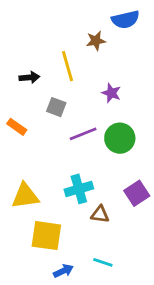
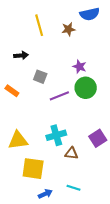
yellow line: (68, 66) -> (39, 25), moved
green circle: (120, 138) -> (86, 88), moved

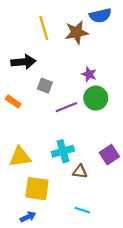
brown star: (68, 29) -> (77, 32), size x1.5
black arrow: (21, 55) -> (23, 62), size x1.5
blue arrow: (45, 194) -> (28, 217), moved

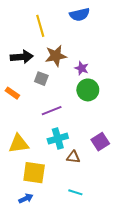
blue semicircle: (100, 16) -> (80, 14), moved
brown star: (77, 32) -> (56, 56), moved
purple line: (66, 107) -> (52, 111), moved

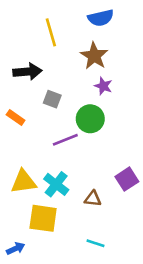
brown star: (56, 56) -> (94, 56), moved, turned -30
green circle: (88, 90) -> (90, 119), moved
cyan cross: (58, 139) -> (56, 184), moved, turned -36
blue arrow: (26, 198) -> (16, 248), moved

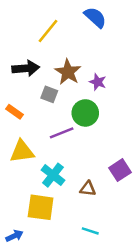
blue semicircle: (101, 18) -> (95, 17), turned -125
yellow line: (51, 32) -> (48, 31), turned 55
brown star: (94, 56) -> (68, 72), moved
yellow triangle: (23, 182) -> (22, 151), moved

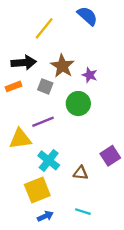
orange rectangle: (14, 112) -> (13, 86), moved, turned -56
purple line: (62, 133) -> (43, 122), moved
yellow square: (41, 207) -> (37, 190), turned -30
blue arrow: (14, 236) -> (45, 216), moved

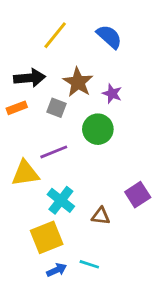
blue semicircle: (87, 16) -> (109, 37), moved
cyan line: (83, 212) -> (89, 264), moved

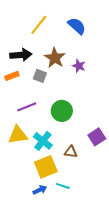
green circle: (98, 129) -> (62, 111), moved
purple line: (54, 152) -> (27, 107), moved
yellow triangle: (25, 173) -> (18, 135), moved
yellow square: (47, 237) -> (46, 167), moved

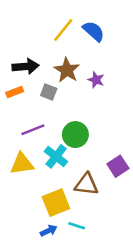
yellow line: (39, 25) -> (63, 30), moved
cyan cross: (43, 141) -> (56, 156), moved
brown triangle: (71, 152) -> (86, 184), size x1.5

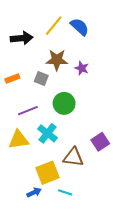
black arrow: (26, 66) -> (22, 38), moved
brown star: (67, 70) -> (57, 60), turned -30
green circle: (75, 135) -> (64, 103), moved
blue arrow: (49, 231) -> (34, 192), moved

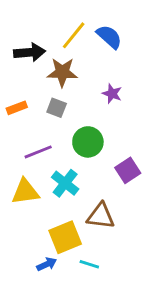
brown star: (57, 60) -> (62, 72), moved
purple square: (100, 142) -> (128, 170), moved

